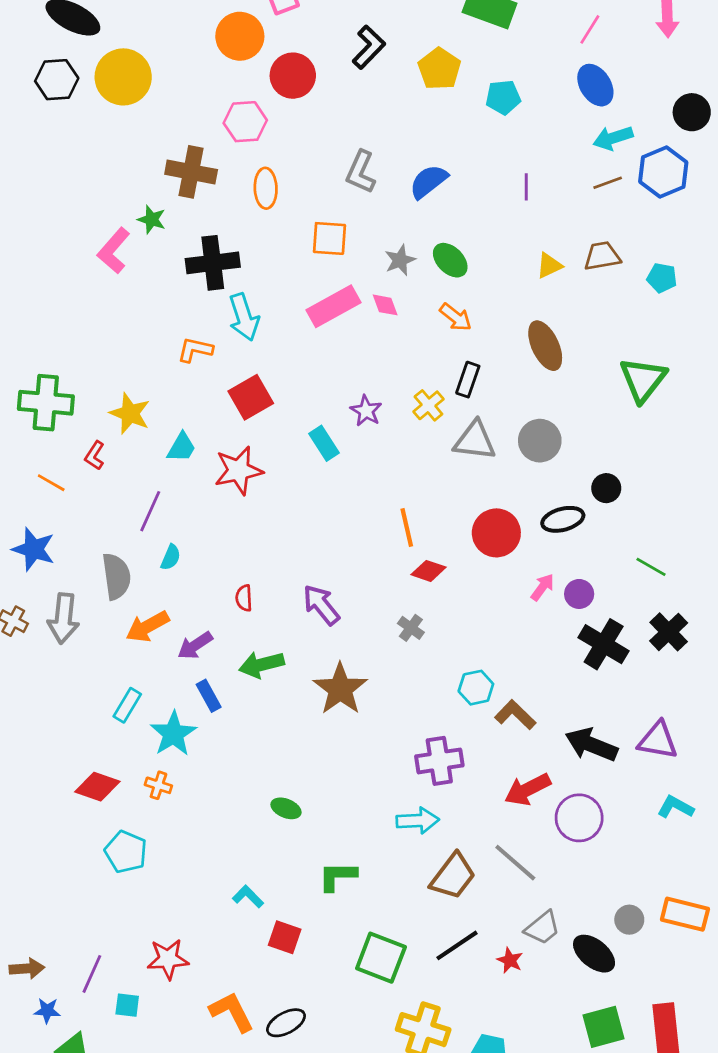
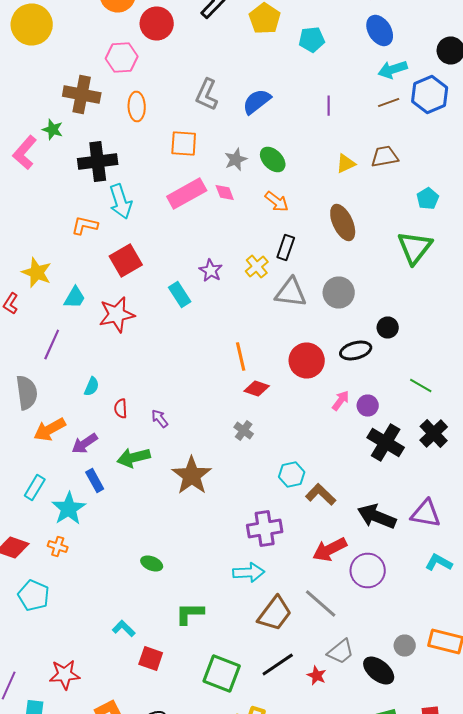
cyan pentagon: (662, 278) -> (428, 198), moved, turned 30
cyan semicircle: (171, 557) -> (92, 386), moved
purple arrow: (321, 605) -> (160, 418), moved, size x0.6

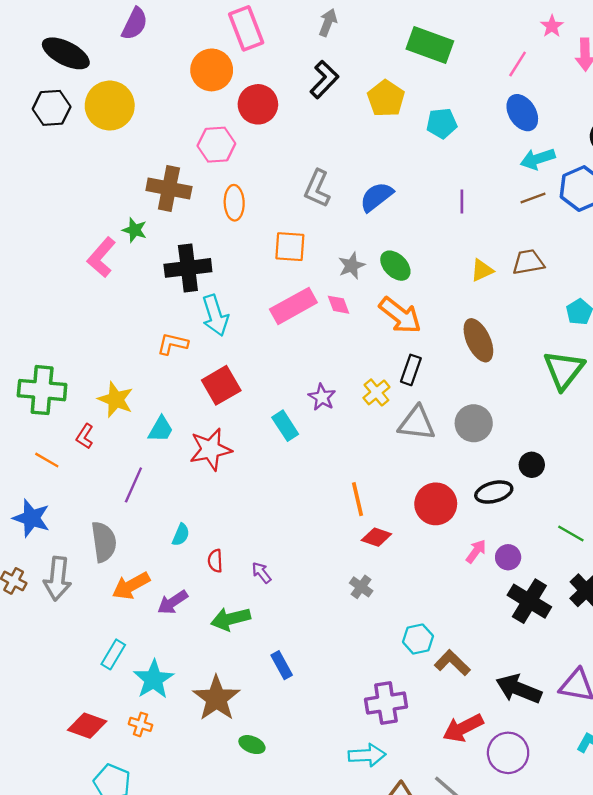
orange arrow: (277, 202) -> (400, 315), size x1.5
brown star: (192, 476) -> (216, 698), moved
blue rectangle: (95, 480) -> (282, 665), moved

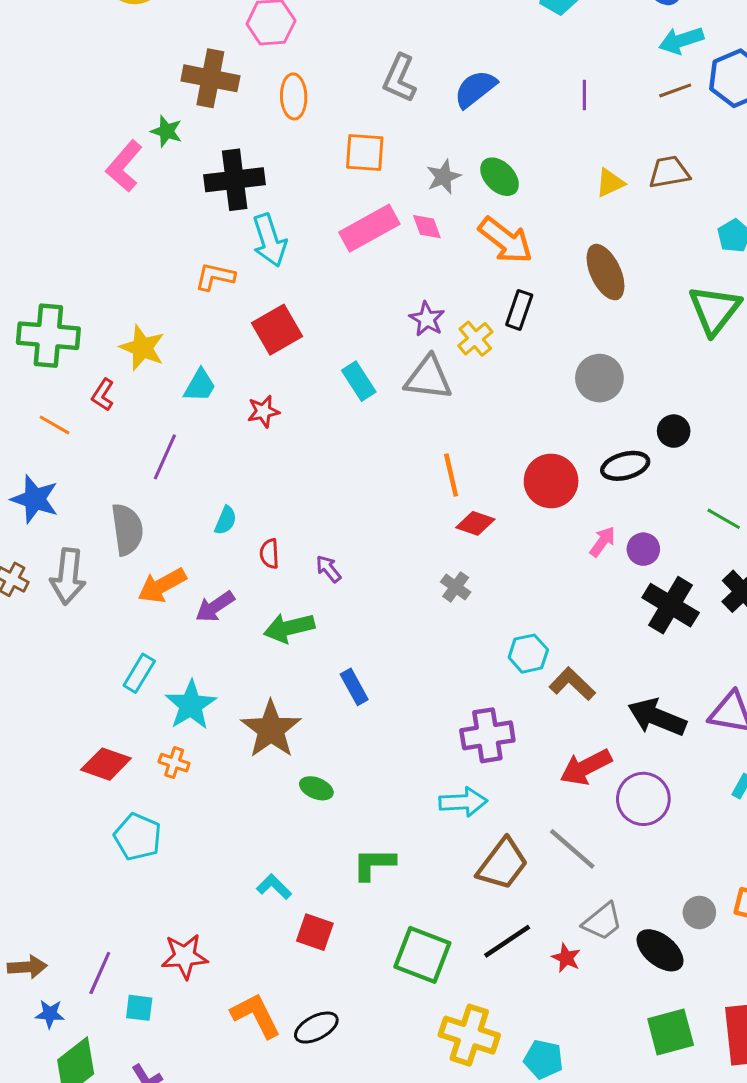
purple star: (322, 397) -> (427, 319), moved
gray triangle: (417, 423) -> (428, 378), moved
red star: (210, 449) -> (263, 411), size x0.6

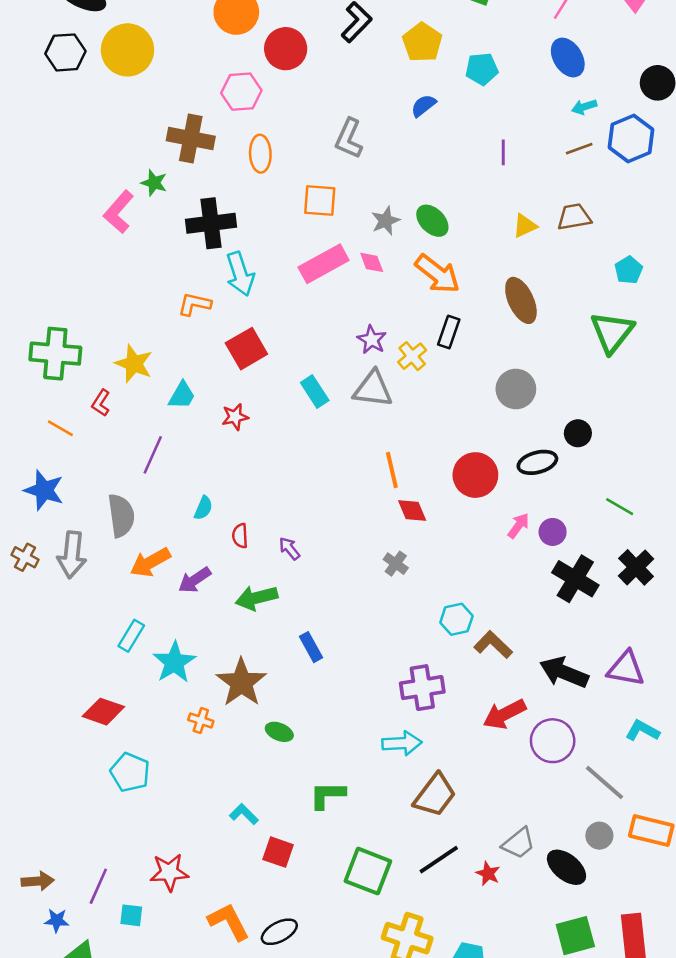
cyan arrow: (681, 40) -> (584, 107), size x0.7
blue semicircle: (475, 89) -> (424, 106), moved, size x0.7
red diamond: (475, 523) -> (412, 510), turned 48
orange cross: (174, 763) -> (201, 720), moved
gray line: (572, 849) -> (604, 782), moved

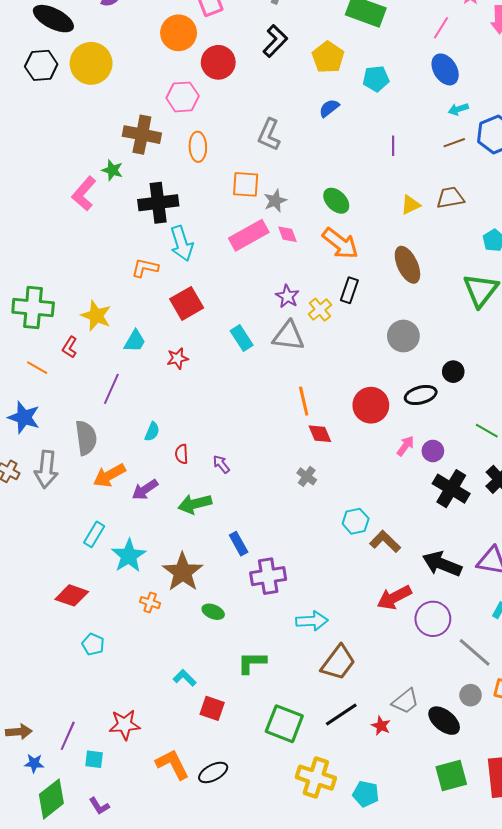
gray star: (386, 221) -> (275, 201), moved
purple cross: (422, 688) -> (268, 576), moved
cyan pentagon: (130, 772) -> (93, 644), size x0.7

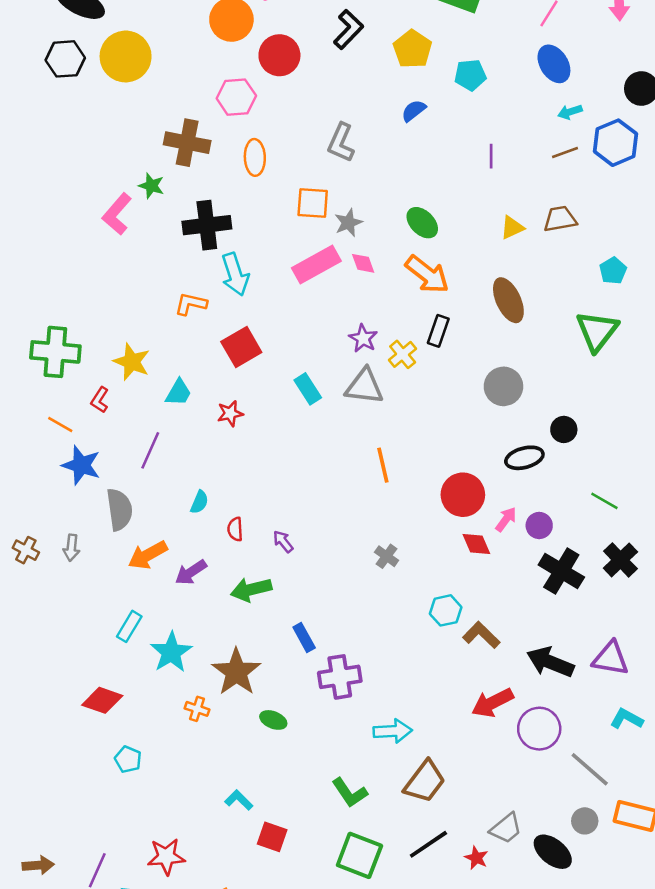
red circle: (371, 405) -> (463, 495), moved
blue star: (24, 417) -> (81, 465), moved
red diamond: (320, 434) -> (476, 544), moved
gray arrow: (46, 469) -> (71, 548), size x0.6
green L-shape: (252, 663) -> (350, 793), moved, turned -124

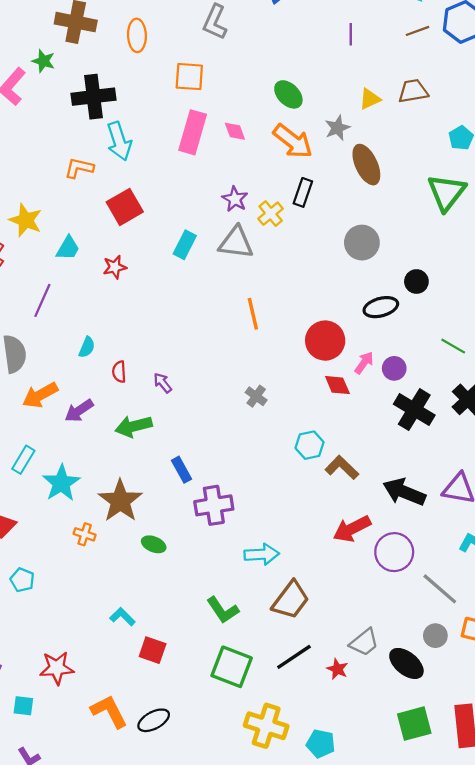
gray star: (348, 223) -> (337, 128), moved
pink rectangle: (316, 265) -> (193, 132), turned -45
cyan rectangle: (308, 389) -> (185, 245), turned 60

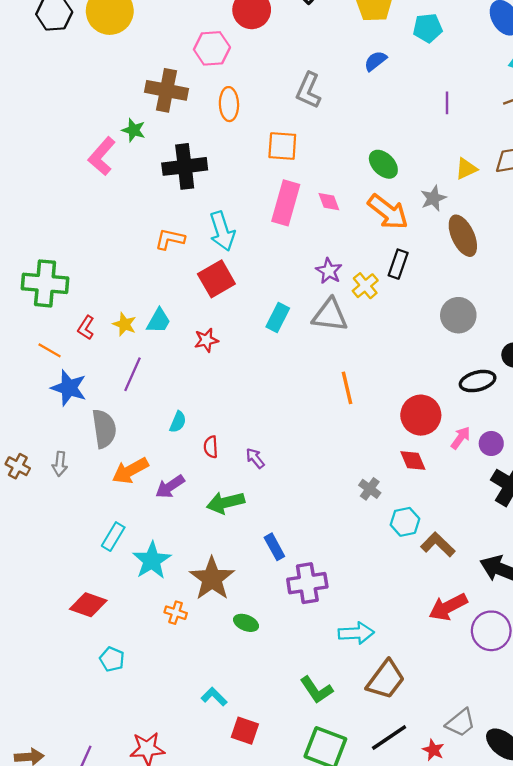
cyan arrow: (119, 141) -> (222, 231), moved
yellow star: (26, 220) -> (125, 324), moved, size x0.7
red diamond: (337, 385) -> (413, 461), moved
gray cross: (256, 396) -> (370, 489), moved

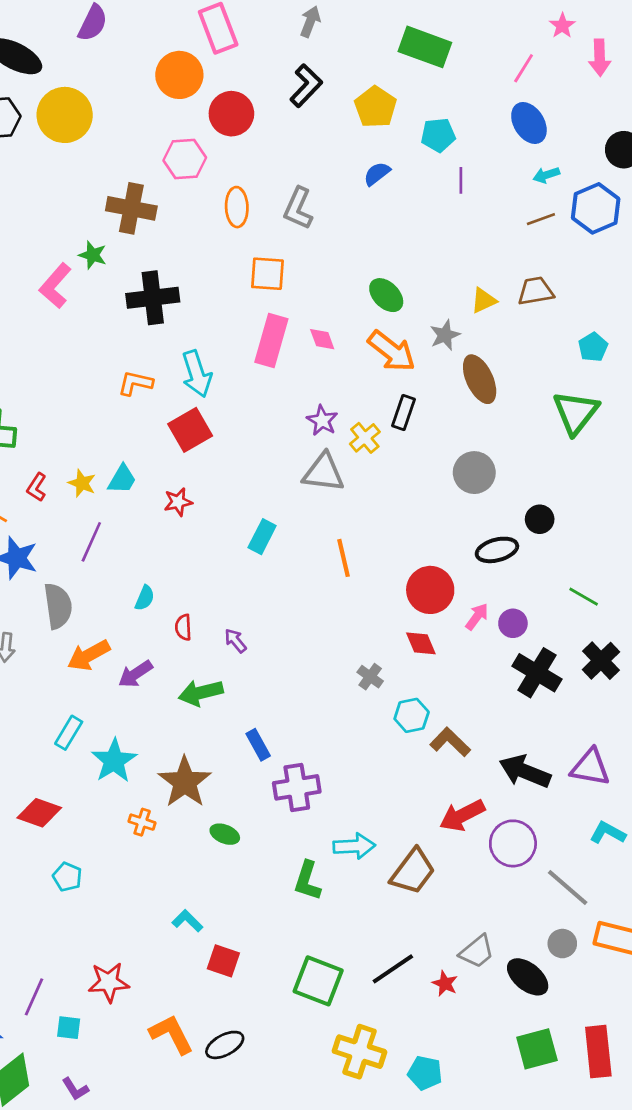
purple line: (447, 103) -> (461, 180), moved
orange ellipse: (229, 104) -> (237, 207), moved
cyan rectangle: (278, 317) -> (262, 537), moved
brown trapezoid: (386, 680) -> (413, 871), moved
green L-shape: (316, 690) -> (307, 881), moved, turned 52

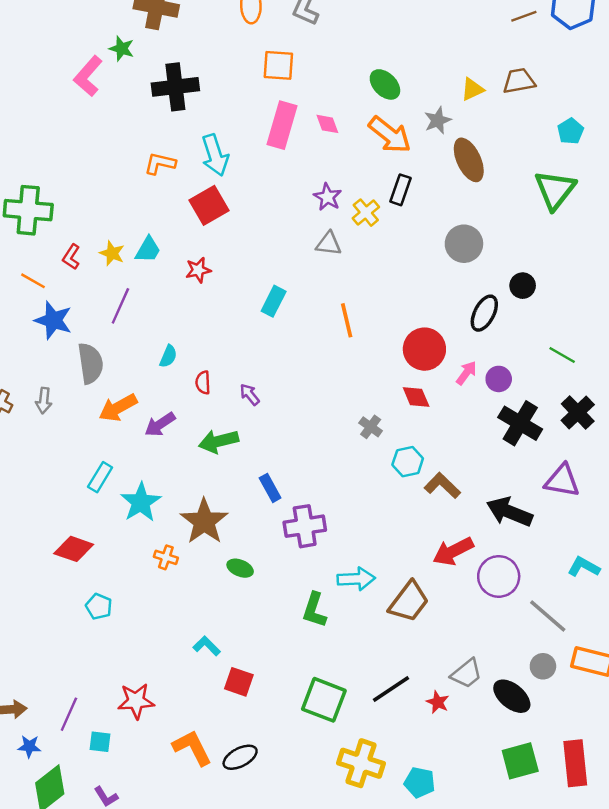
gray triangle: (323, 473) -> (329, 244), size x0.7
black ellipse: (497, 550) -> (484, 313), turned -48
purple triangle: (590, 767) -> (562, 481), moved

